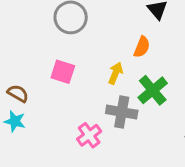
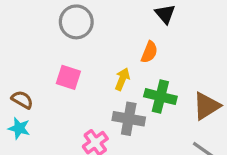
green cross: (153, 90) -> (160, 97), turned -36

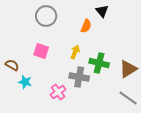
orange semicircle: (149, 52) -> (86, 26), moved
cyan star: (19, 128) -> (25, 82), moved

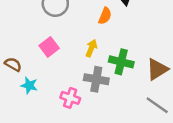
pink square: (41, 51) -> (49, 47), turned 35
pink cross: (58, 92) -> (70, 98), turned -35

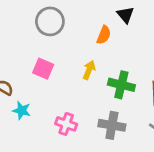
pink square: (49, 47) -> (43, 69), turned -30
gray cross: (96, 79) -> (112, 125), moved

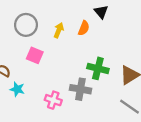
gray circle: (50, 21) -> (26, 25), moved
yellow arrow: (89, 70) -> (59, 30), moved
gray cross: (112, 125) -> (80, 89), moved

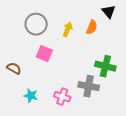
cyan star: (17, 89) -> (31, 96), moved

